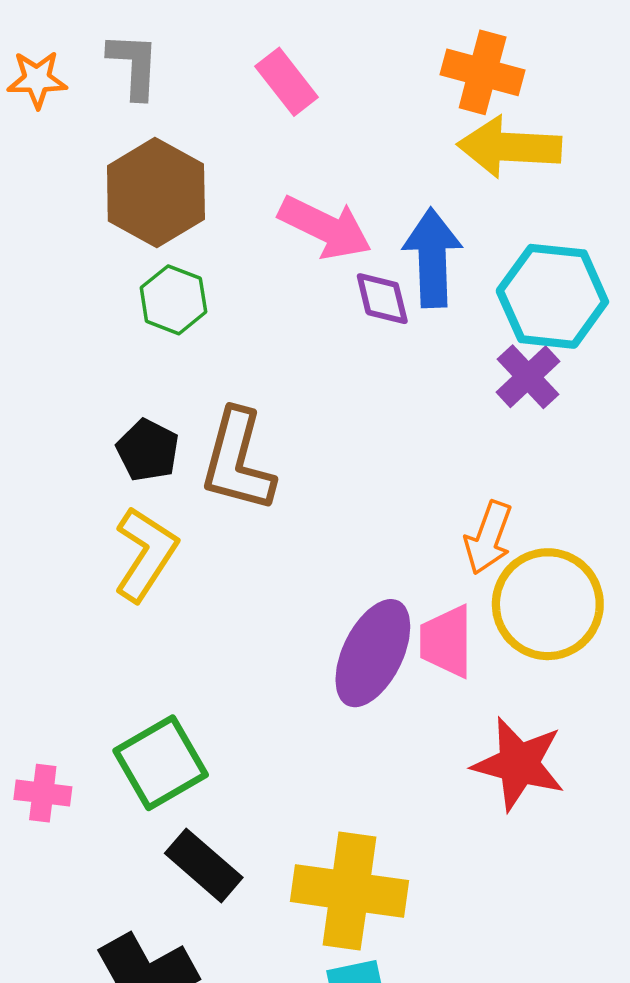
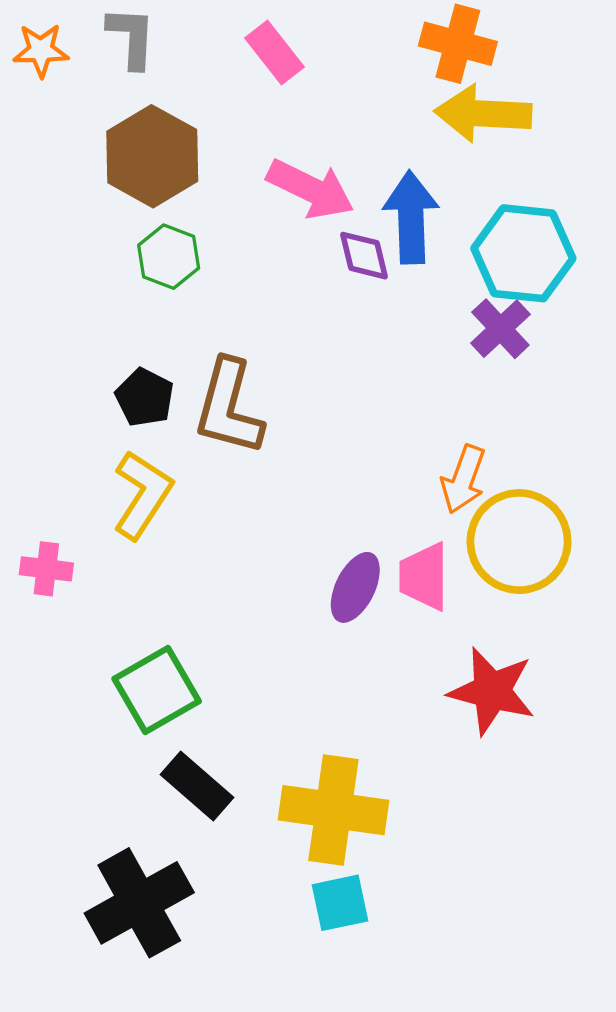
purple ellipse: (373, 653) -> (355, 587), size x0.7
pink cross: (43, 793) -> (46, 569), moved

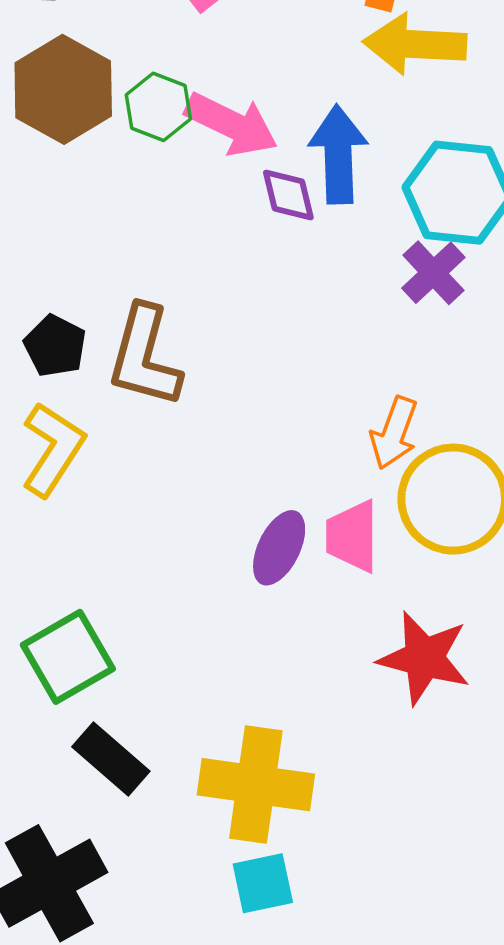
green hexagon: (169, 257) -> (158, 107), moved

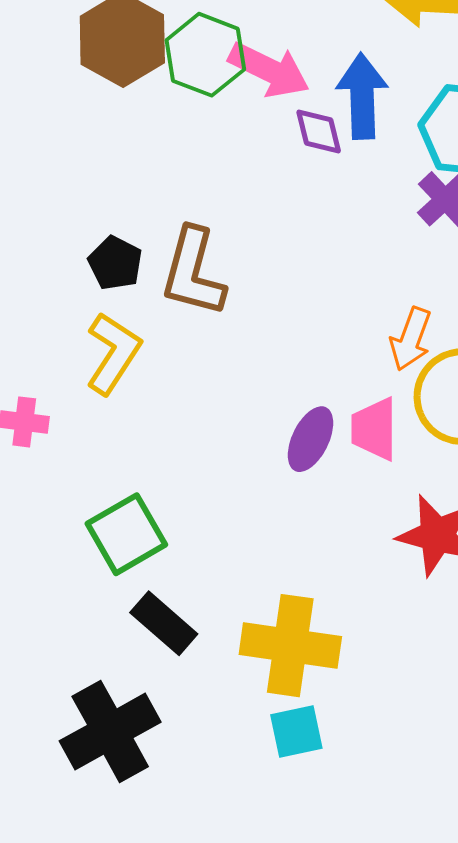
green hexagon: (158, 107) -> (205, 55), size x1.4

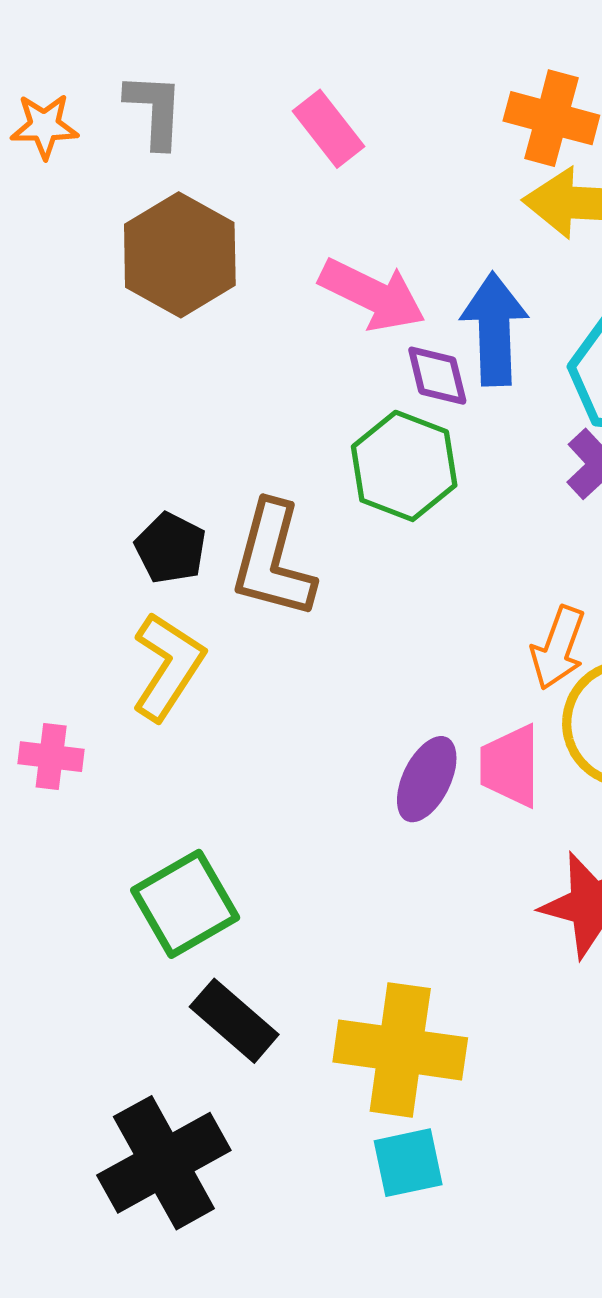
green hexagon: (205, 55) -> (404, 466), moved

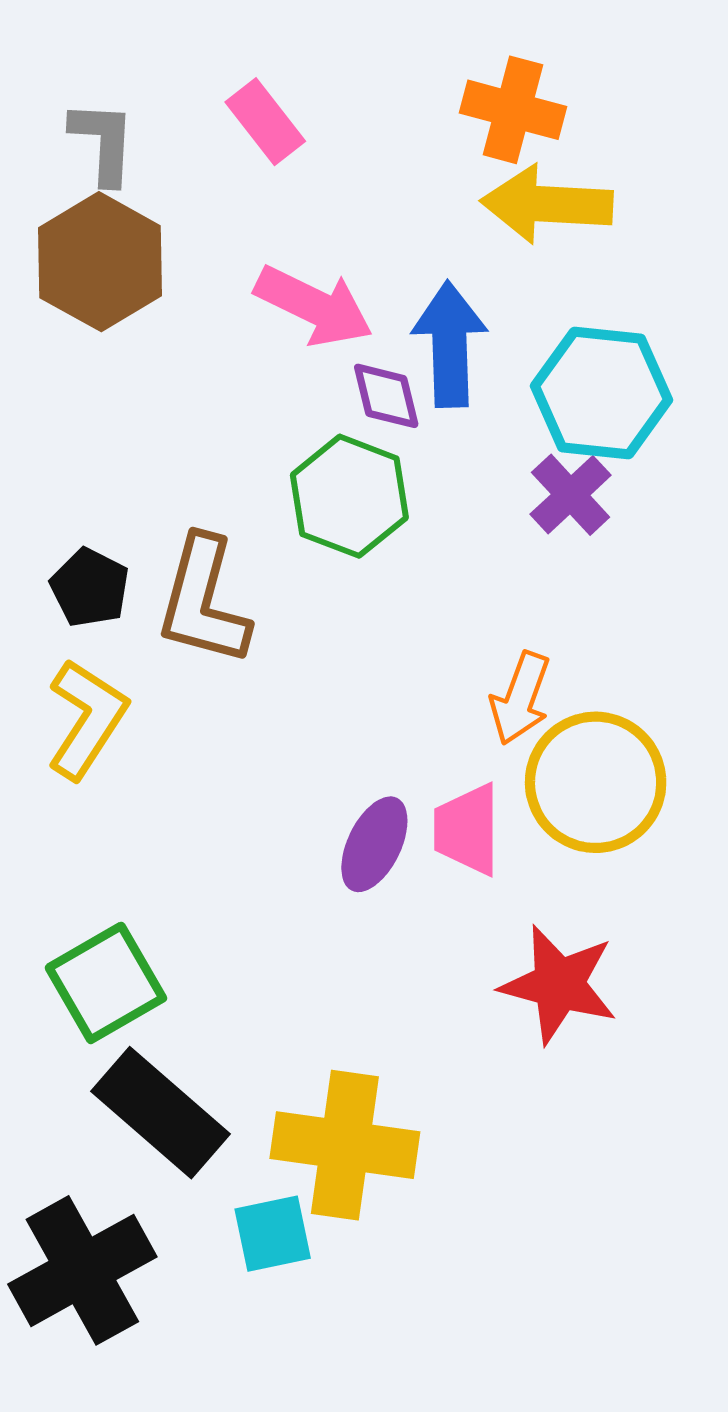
gray L-shape: (155, 110) -> (103, 142), moved
black rectangle: (234, 1021) -> (161, 1113), size x1.4
cyan square: (408, 1163) -> (273, 1234), moved

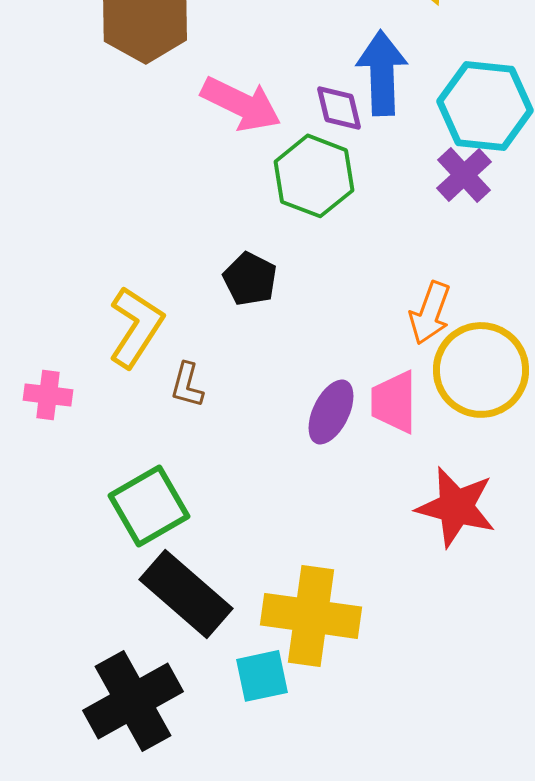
pink arrow: (314, 306) -> (241, 104), moved
black pentagon: (90, 588) -> (250, 279), moved
brown L-shape: (203, 601) -> (187, 385), moved, size x0.5

